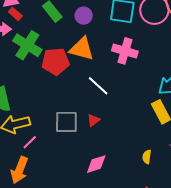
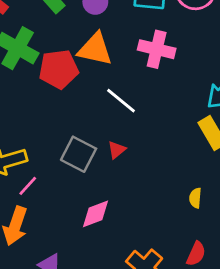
gray square: (66, 122) -> (79, 154), turned 30
pink diamond: (96, 164) -> (95, 214), moved

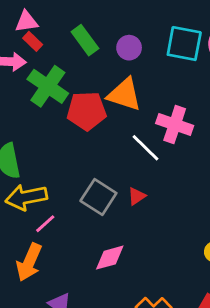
pink cross: (157, 49) -> (175, 124), moved

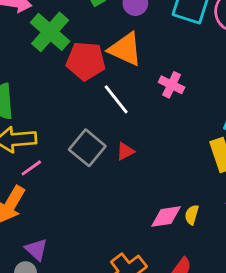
pink cross: (175, 124) -> (172, 85), size x0.7
white line: (145, 148) -> (116, 99), moved
pink diamond: (110, 258) -> (166, 216), moved

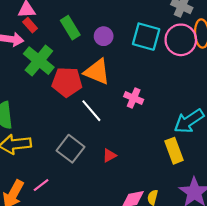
red triangle: (125, 151) -> (109, 155), moved
pink line: (31, 168) -> (41, 185), moved

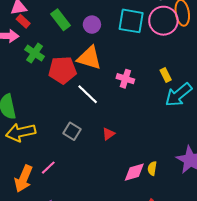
green cross: (39, 61) -> (35, 53), size x0.7
gray square: (71, 149) -> (72, 131), size x0.7
yellow rectangle: (174, 151) -> (166, 75), moved, size x0.6

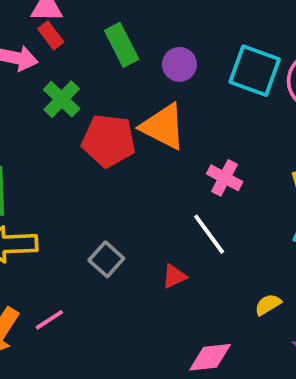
white line: (88, 94) -> (209, 234), moved
yellow semicircle: (152, 168) -> (268, 305), moved, turned 40

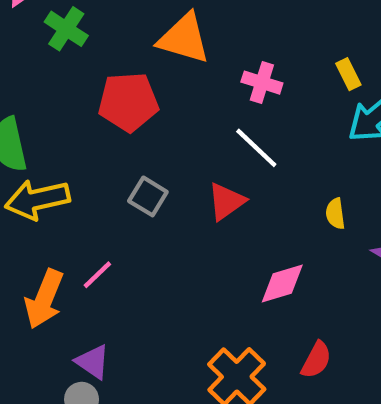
red pentagon: (109, 141) -> (128, 102), moved
red triangle: (174, 276) -> (226, 201), size x1.4
yellow semicircle: (268, 305) -> (335, 214), turned -56

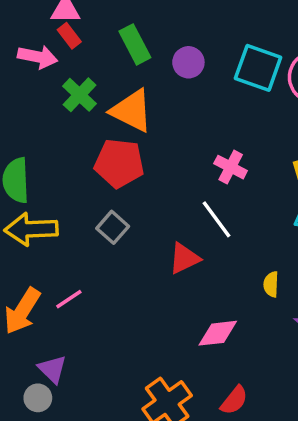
orange triangle: (184, 38) -> (132, 111), moved
gray square: (148, 196) -> (113, 227), moved

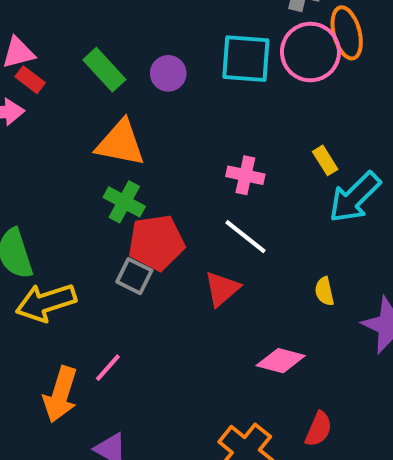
green cross: (80, 95) -> (124, 202), moved
red pentagon: (119, 163) -> (156, 243), moved
pink diamond: (218, 333) -> (281, 361), turned 36

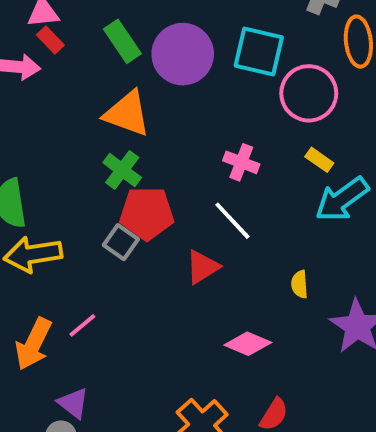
pink circle: (310, 52) -> (309, 93), moved
purple circle: (168, 73) -> (183, 54), size x1.8
yellow rectangle: (325, 160) -> (319, 160), turned -32

